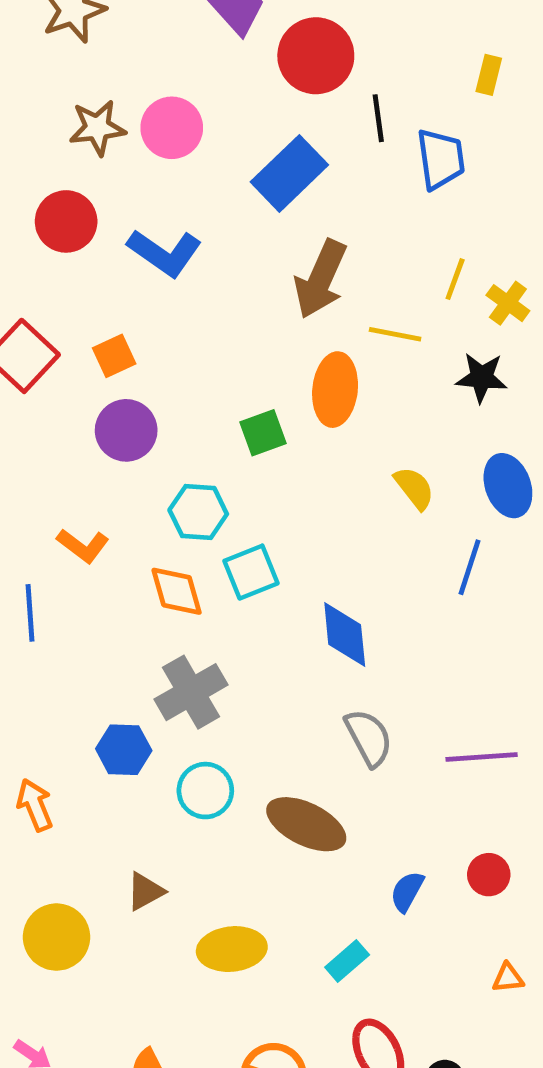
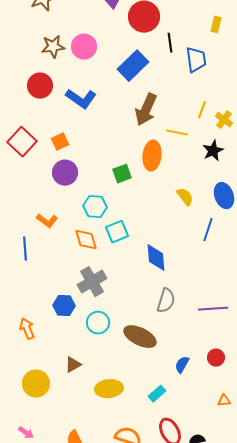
black star: (482, 378) -> (213, 151), turned -30
gray semicircle: (369, 738) -> (166, 301), turned 45

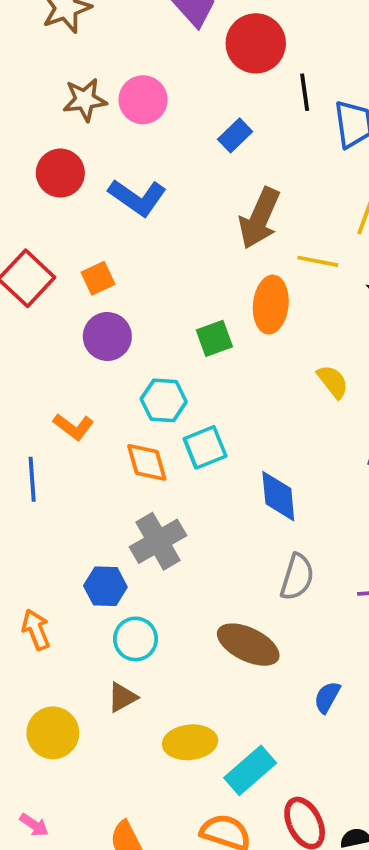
blue rectangle: (133, 66) -> (235, 135), size x0.6
cyan circle: (98, 323) -> (136, 639), moved
cyan rectangle: (157, 394) -> (250, 770), moved, size x1.5

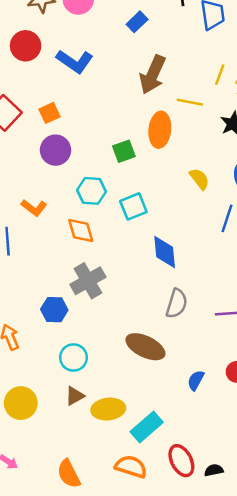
cyan square: (205, 447) -> (133, 206), moved
cyan circle: (136, 639) -> (73, 358), moved
brown triangle: (122, 697) -> (75, 396), moved

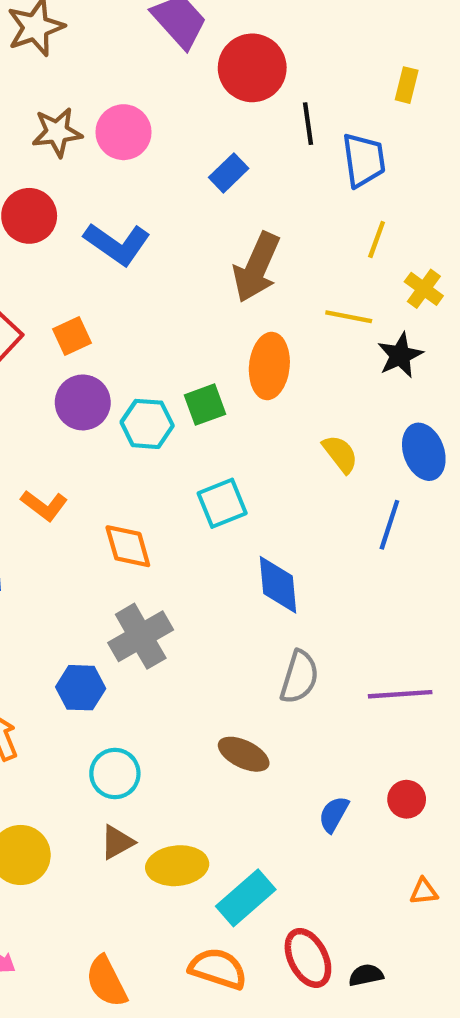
yellow line: (220, 75) -> (377, 239), moved
yellow line: (190, 102) -> (349, 317), moved
cyan hexagon: (91, 191) -> (147, 424), moved
brown ellipse: (145, 347) -> (244, 754), size x0.7

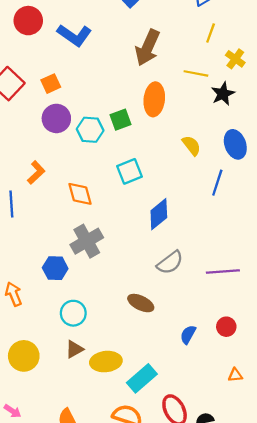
orange L-shape: (44, 505) -> (36, 172), turned -80
blue diamond: (278, 585) -> (159, 214), turned 56
gray semicircle: (299, 677) -> (170, 263), turned 36

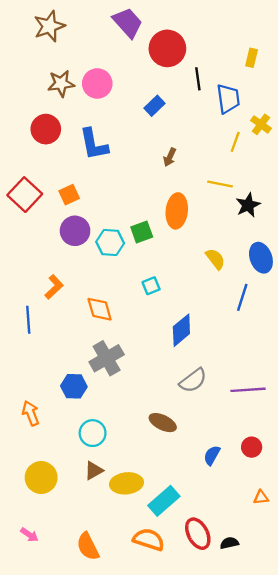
blue L-shape: (74, 35) -> (94, 144), turned 44
brown arrow: (148, 48) -> (170, 157), size x0.5
yellow cross: (235, 59) -> (261, 124), moved
cyan square: (130, 171) -> (151, 286), size x0.7

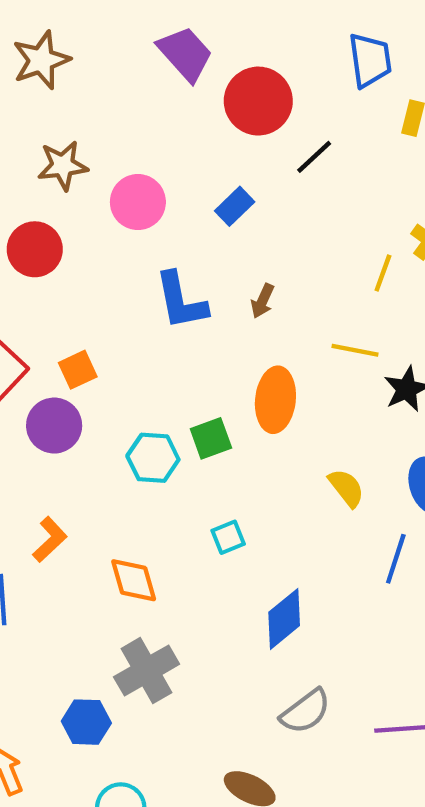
black line: (198, 79) -> (314, 157), turned 55
pink circle: (97, 83) -> (138, 202), moved
blue trapezoid: (228, 99) -> (370, 60), moved
blue L-shape: (94, 144) -> (181, 301), moved
purple circle: (75, 231) -> (54, 426), moved

